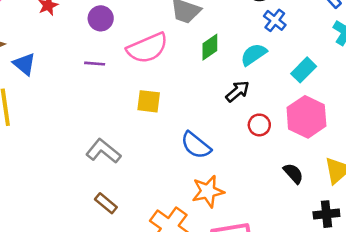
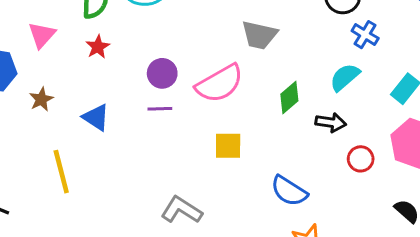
purple circle: (101, 18) -> (162, 73), moved
green diamond: (210, 47) -> (289, 98), moved
blue triangle: (24, 64) -> (96, 117), moved
black arrow: (238, 91) -> (331, 122), turned 55

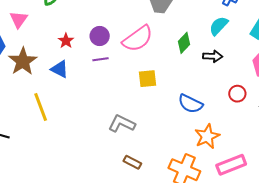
red star: (98, 47) -> (66, 41), moved
brown star: (41, 99) -> (23, 61), size x1.8
red circle: (361, 159) -> (237, 94), moved

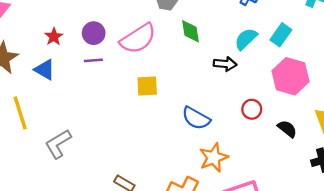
cyan semicircle: (219, 26) -> (246, 39), moved
green diamond: (184, 43) -> (190, 31), moved, turned -55
gray L-shape: (122, 124) -> (58, 144), moved, turned -60

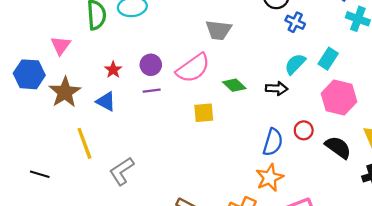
green diamond: (190, 31) -> (234, 85), moved, turned -35
blue semicircle: (196, 118) -> (273, 142), moved, turned -100
black semicircle: (287, 129) -> (338, 147), size x1.4

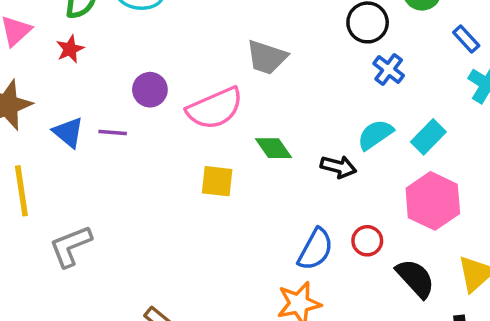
red star: (113, 70) -> (70, 49), moved
purple line: (152, 91) -> (113, 132), moved

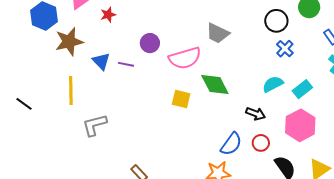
green diamond: (274, 148) -> (215, 84), size x1.4
black arrow: (338, 167) -> (256, 114), moved

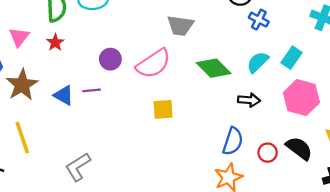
green diamond: (215, 84) -> (214, 68), moved
yellow line: (71, 91) -> (22, 138), moved
red circle: (261, 143) -> (268, 153), moved

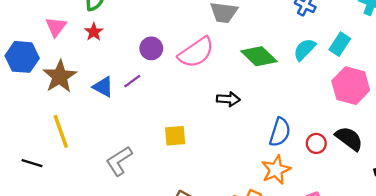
purple line: (92, 90) -> (132, 81), turned -30
black arrow: (249, 100) -> (228, 99), moved
yellow square: (163, 109) -> (175, 136), moved

